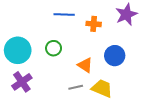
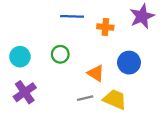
cyan circle: (18, 50) -> (20, 57), size x0.7

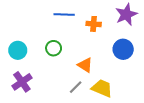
blue circle: (129, 63) -> (123, 49), moved
gray line: (85, 98) -> (76, 87), turned -32

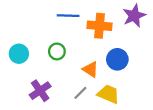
orange cross: (94, 24) -> (99, 26), size x1.5
blue circle: (123, 49) -> (117, 59), moved
purple cross: (22, 82) -> (40, 91), moved

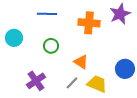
blue line: (68, 16) -> (47, 14), moved
cyan circle: (19, 54) -> (14, 38), moved
blue circle: (117, 59) -> (125, 69), moved

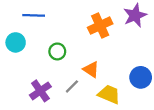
blue line: (47, 14) -> (34, 15), moved
orange cross: (89, 23) -> (100, 26), turned -30
gray line: (72, 83) -> (72, 86), moved

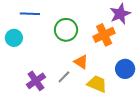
orange cross: (100, 26) -> (104, 35), moved
green circle: (57, 51) -> (66, 30), moved, size x1.5

